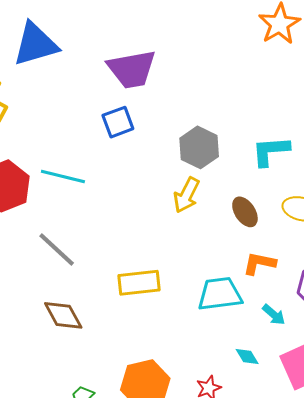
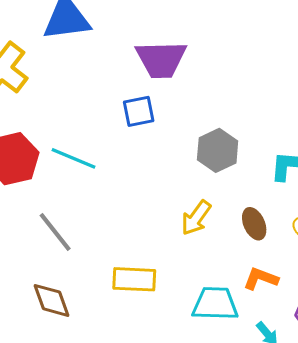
yellow arrow: (187, 195) -> (196, 218), moved

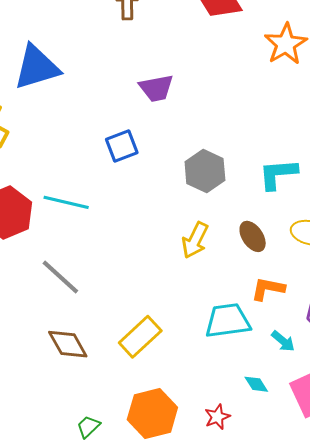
purple trapezoid: (161, 59) -> (156, 88), moved, size x0.7
yellow rectangle: (134, 279) -> (140, 337), moved, turned -36

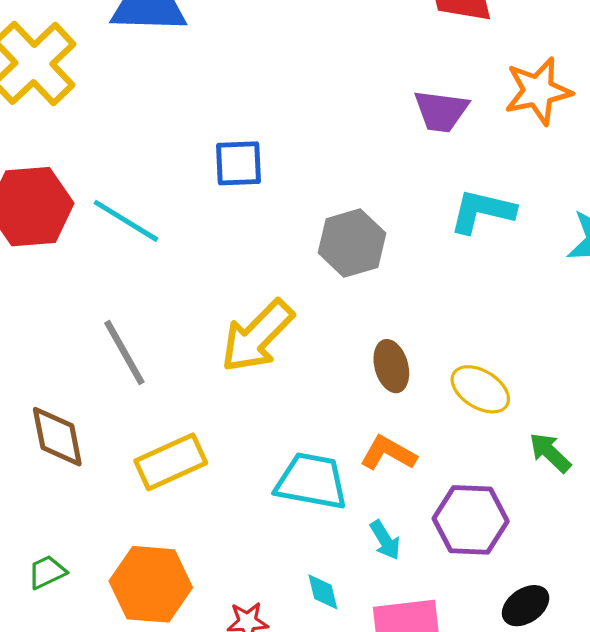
purple trapezoid: (156, 88) -> (441, 111), moved
cyan L-shape: (278, 174) -> (482, 211), moved
yellow arrow: (195, 240) -> (257, 336), moved, size x1.4
gray line: (60, 277) -> (124, 353), moved

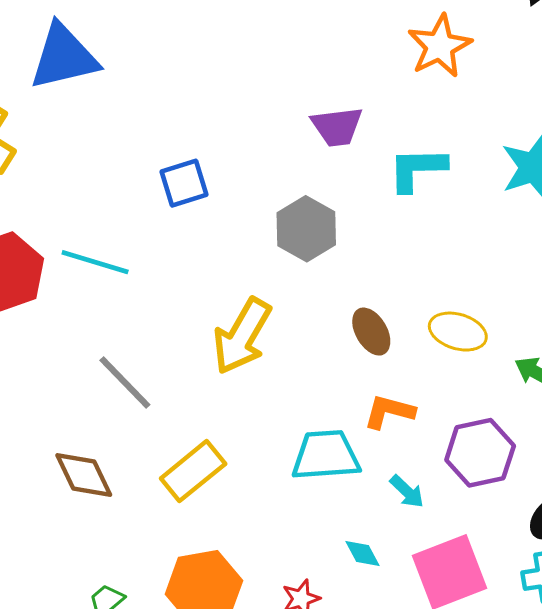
purple trapezoid: (441, 111) -> (337, 127), moved

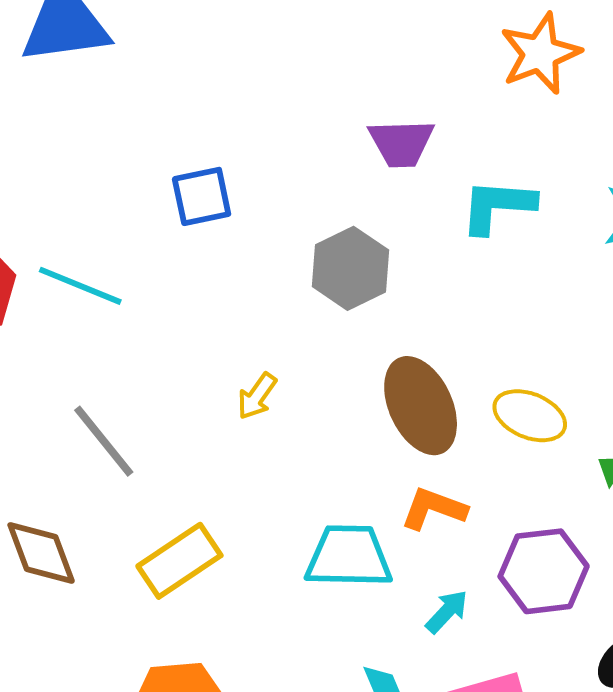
brown ellipse: (371, 332) -> (421, 406), size x1.6
yellow arrow: (242, 336) -> (257, 396), size x0.5
cyan arrow: (407, 491) -> (447, 612), turned -96

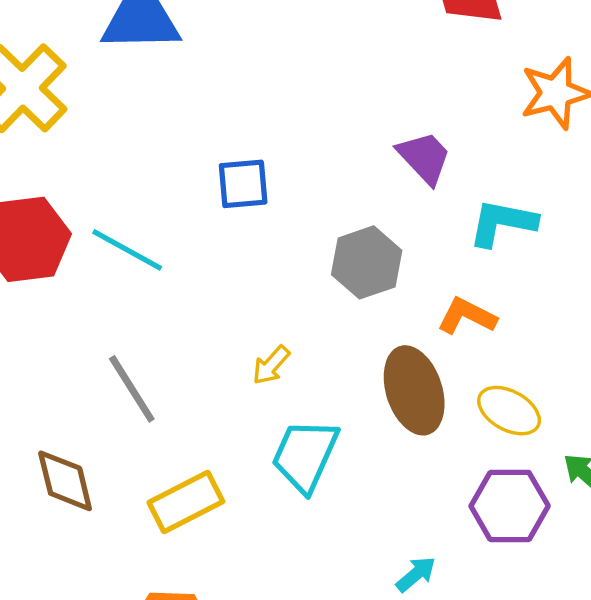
purple trapezoid: (401, 143) -> (424, 158), turned -138
orange L-shape: (434, 509) -> (467, 316), moved
cyan trapezoid: (349, 556) -> (305, 455), moved, turned -74
purple hexagon: (544, 571) -> (510, 506), moved

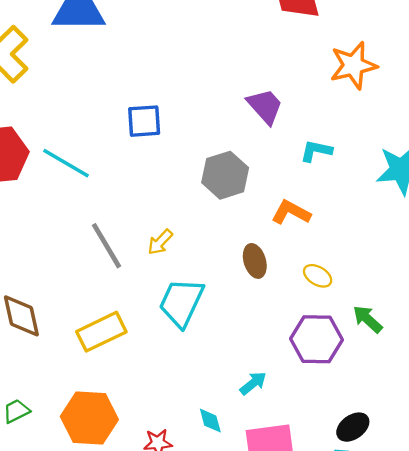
cyan L-shape: (502, 223) -> (316, 151), size x0.7
gray line: (132, 389) -> (106, 246), moved
brown ellipse: (414, 390) -> (255, 261), size x0.6
yellow ellipse: (509, 411) -> (318, 276), size x0.7

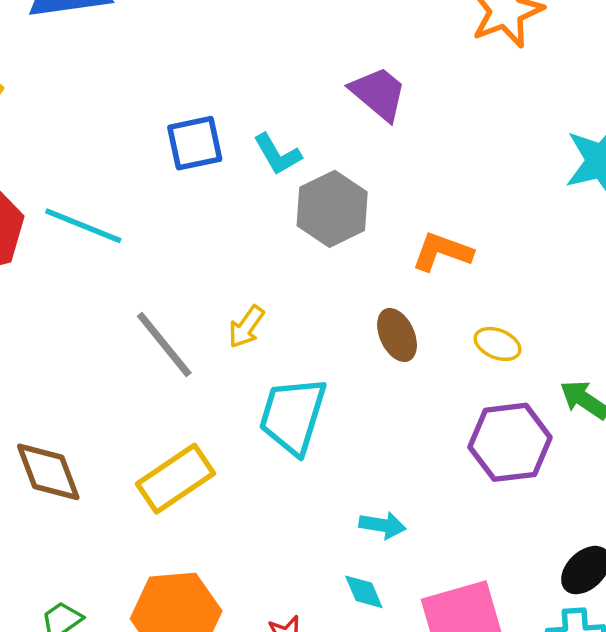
cyan L-shape: (316, 151) -> (277, 154), moved, turned -124
cyan arrow: (253, 383) -> (382, 525), moved, turned 56

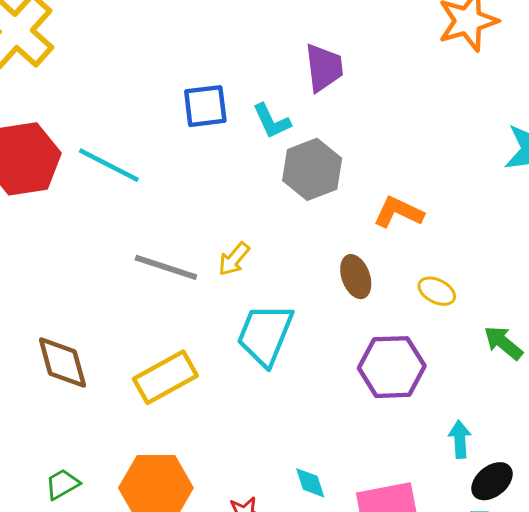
purple trapezoid: (378, 93) -> (324, 68), moved, turned 38
gray line: (164, 344) -> (166, 267), turned -38
purple hexagon: (510, 442) -> (392, 367), moved
cyan arrow: (382, 525) -> (460, 439), moved, turned -108

